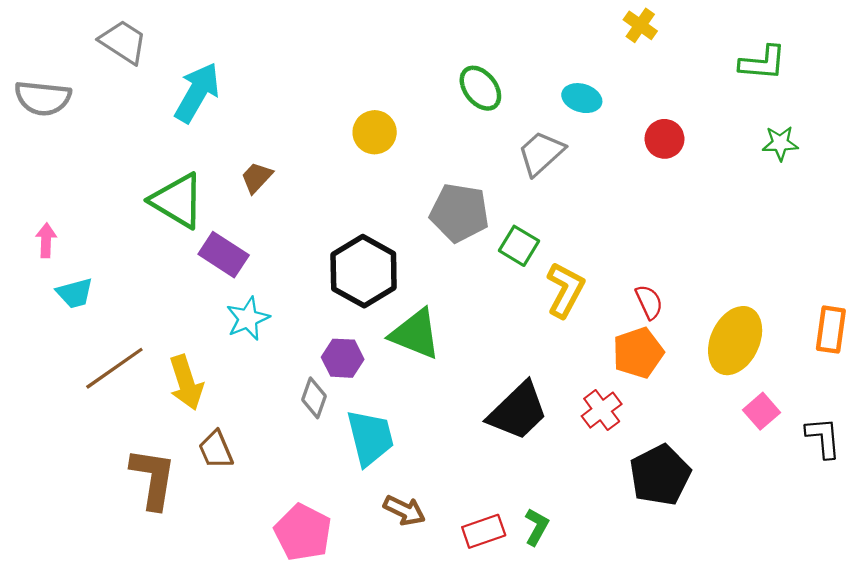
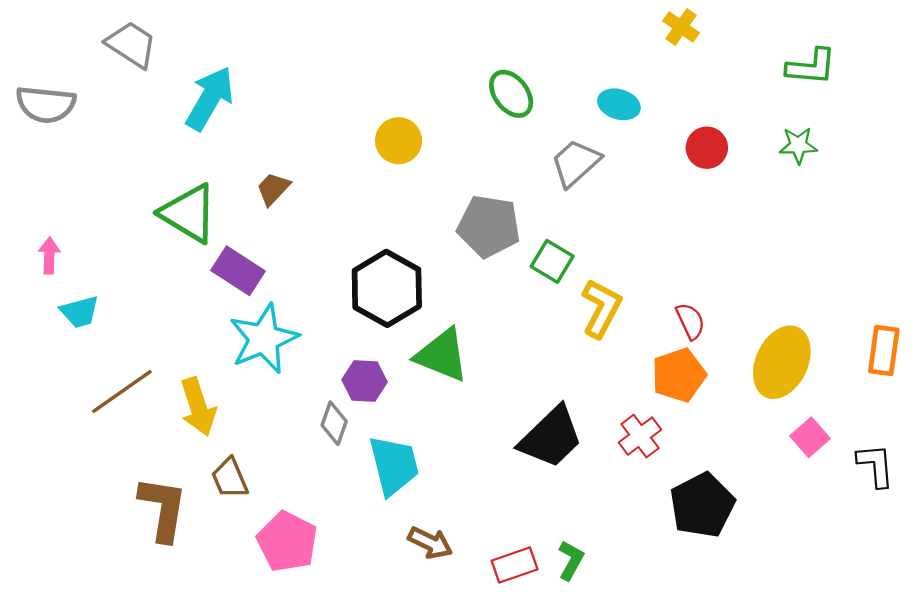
green star: (780, 143) -> (798, 145), moved
cyan star: (248, 319) -> (264, 339), size x1.5
pink pentagon: (303, 532) -> (287, 542), moved

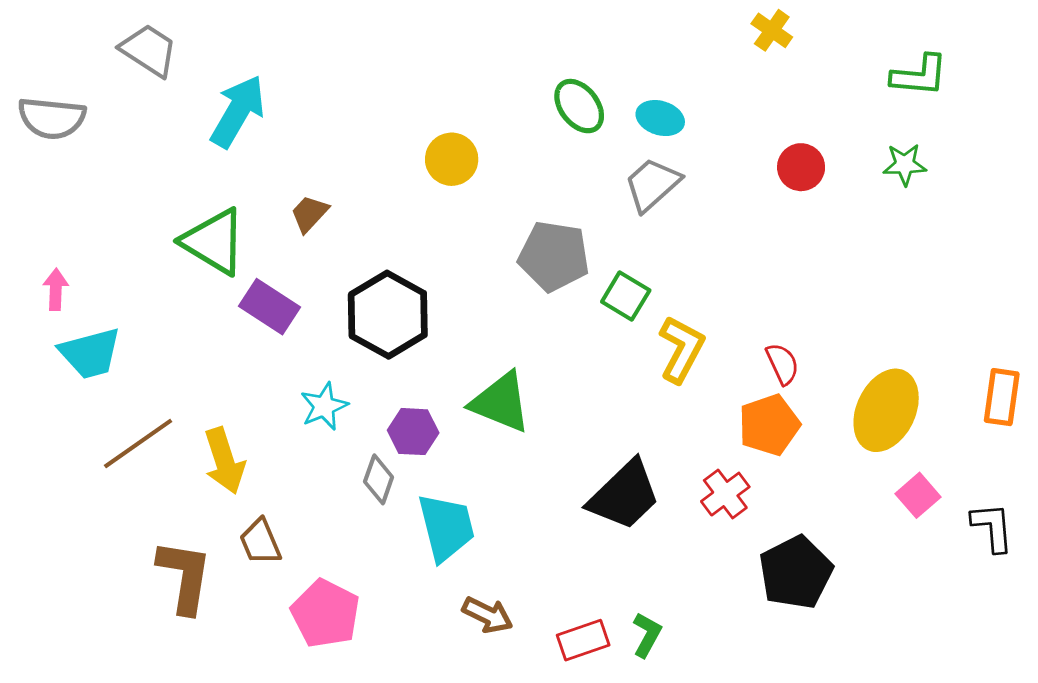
cyan ellipse: (619, 104) -> (660, 118), moved
black hexagon: (387, 288) -> (388, 315), moved
cyan trapezoid: (80, 312) -> (90, 353), size x1.4
cyan star: (264, 339) -> (324, 406), moved, size x0.6

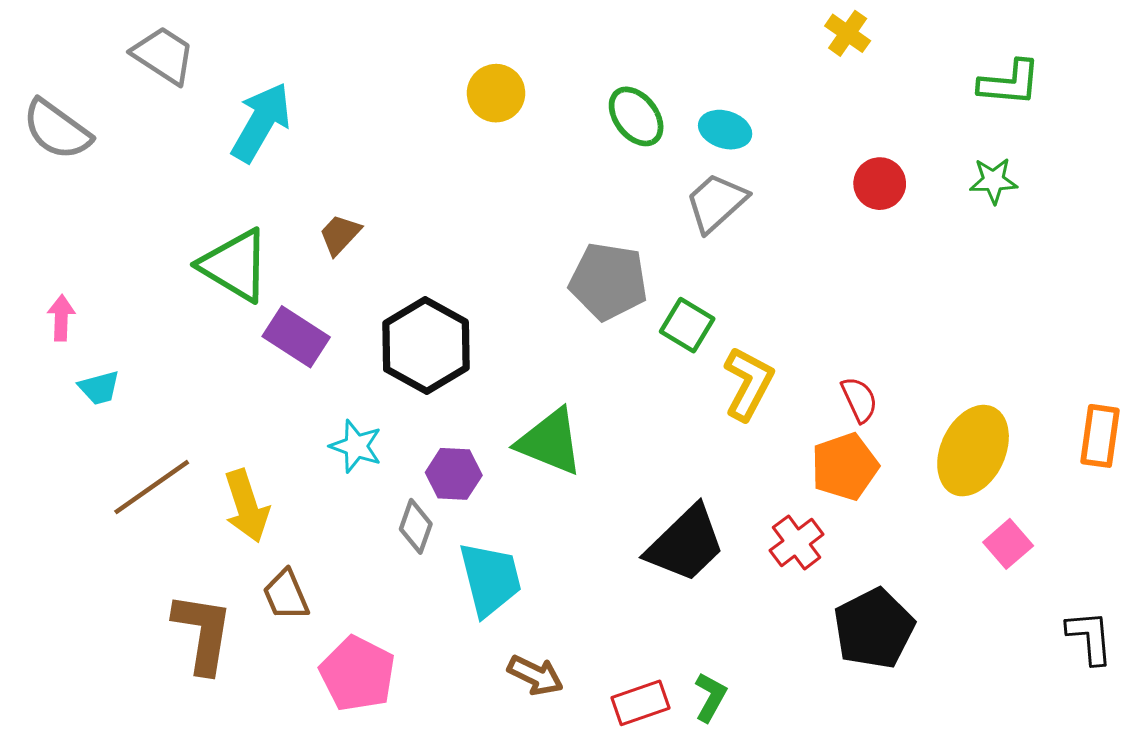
gray semicircle: (52, 118) -> (57, 130), turned 30
yellow circle: (452, 159) -> (496, 93), moved
cyan trapezoid: (90, 353) -> (99, 388), size x0.6
cyan star: (324, 406) -> (356, 446), turned -30
black L-shape: (992, 527) -> (1090, 637), moved

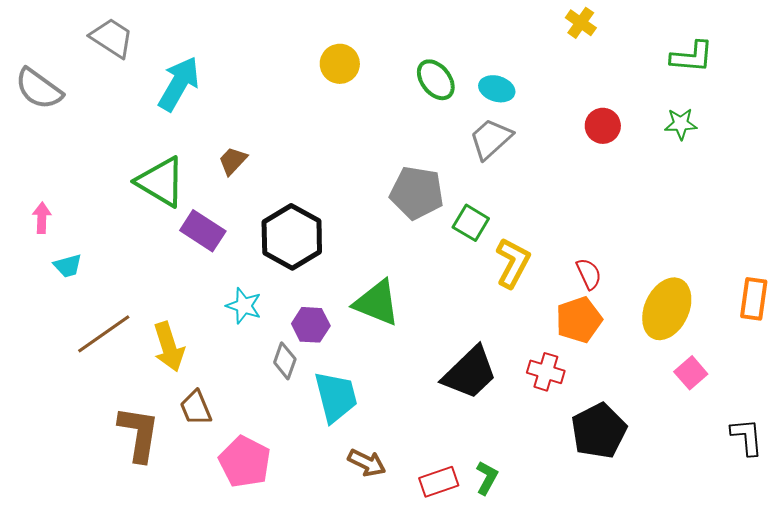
red cross: (797, 542) -> (546, 372), turned -36

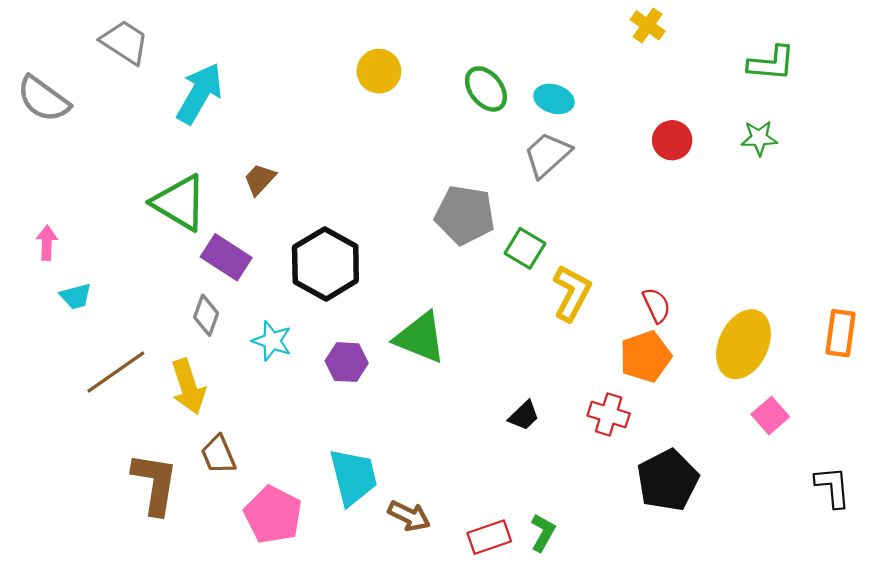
gray diamond: (285, 361) -> (206, 315), moved
black trapezoid: (470, 373) -> (524, 416), size x0.5
cyan trapezoid: (336, 397) -> (353, 477), moved

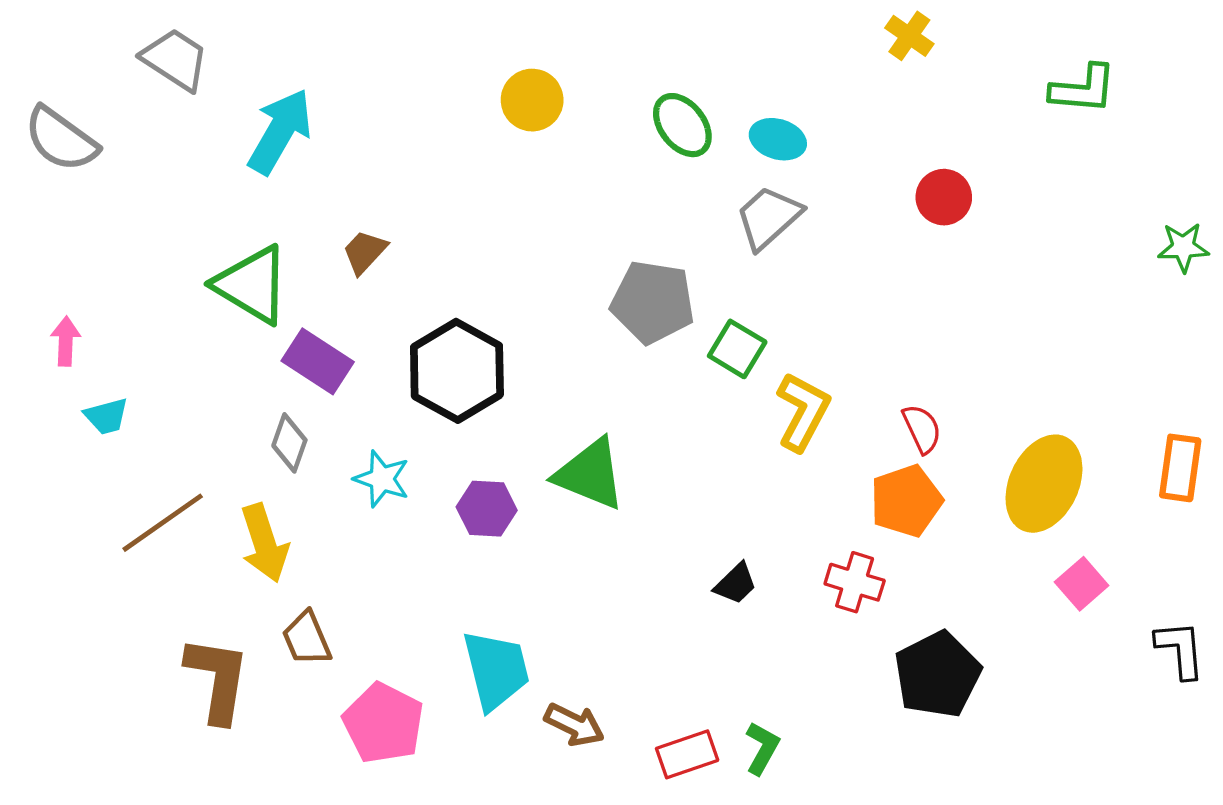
green star: (759, 138) -> (1183, 247), moved
black L-shape: (833, 487) -> (1180, 650), moved

